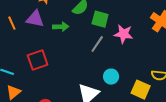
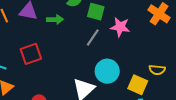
cyan circle: (111, 77) -> (107, 71), size x1.5

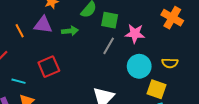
yellow semicircle: (157, 70) -> (170, 63), moved
cyan circle: (107, 71) -> (139, 66), moved

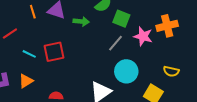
orange cross: (172, 18) -> (167, 26), moved, turned 35
cyan circle: (139, 66) -> (126, 71), moved
cyan line: (19, 81) -> (29, 54), moved

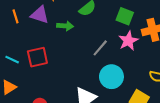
green square: (121, 19) -> (125, 16), moved
pink star: (143, 36) -> (128, 41), turned 30

